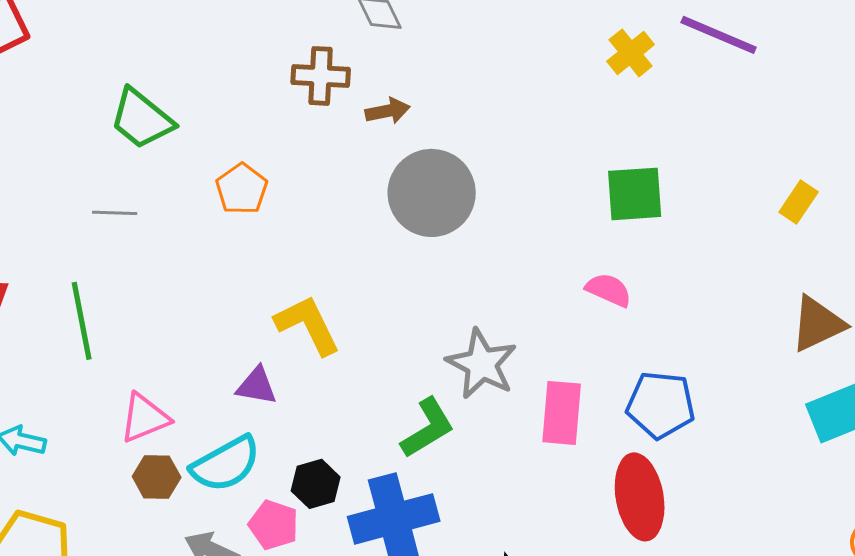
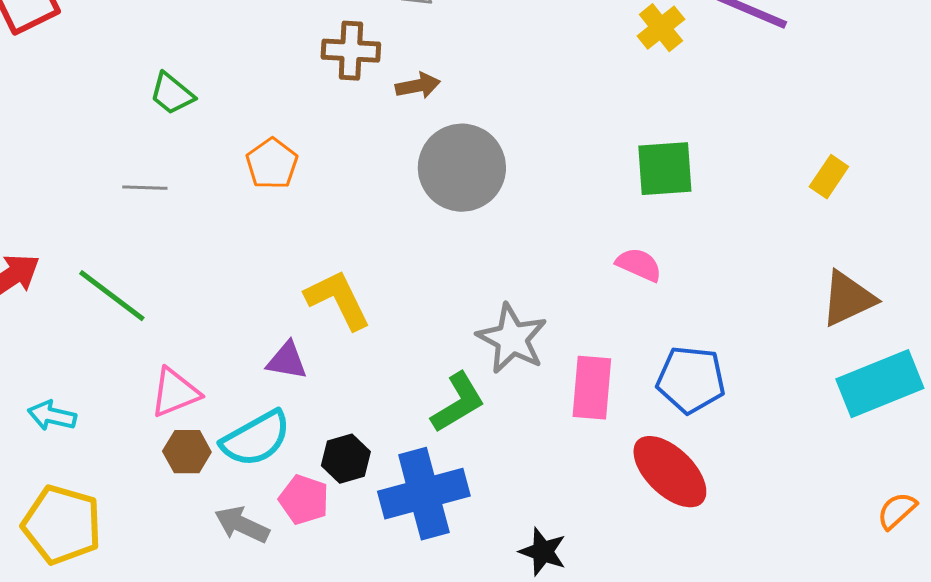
green trapezoid: (142, 119) -> (172, 94), size x0.7
green line: (82, 321) -> (112, 296), turned -42
red ellipse: (640, 497) -> (670, 472), turned -36

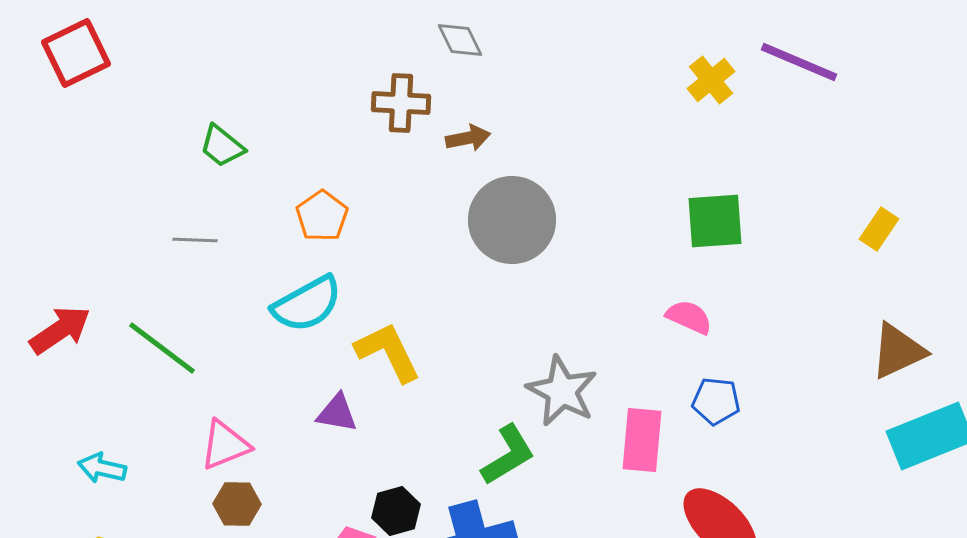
blue pentagon: (691, 380) -> (716, 401), moved, size x0.7
cyan semicircle: (256, 439) -> (307, 304), moved

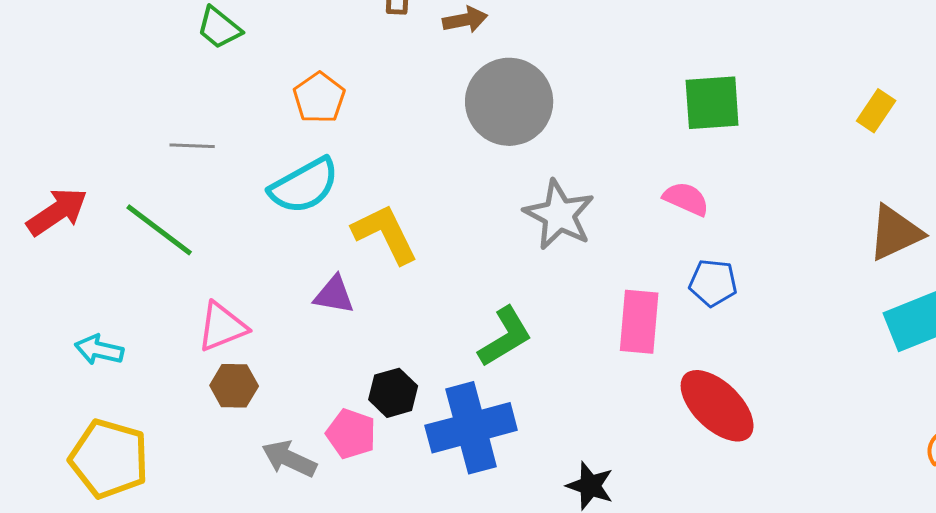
gray line: (195, 240) -> (192, 146), moved
gray star: (562, 391) -> (559, 215), moved

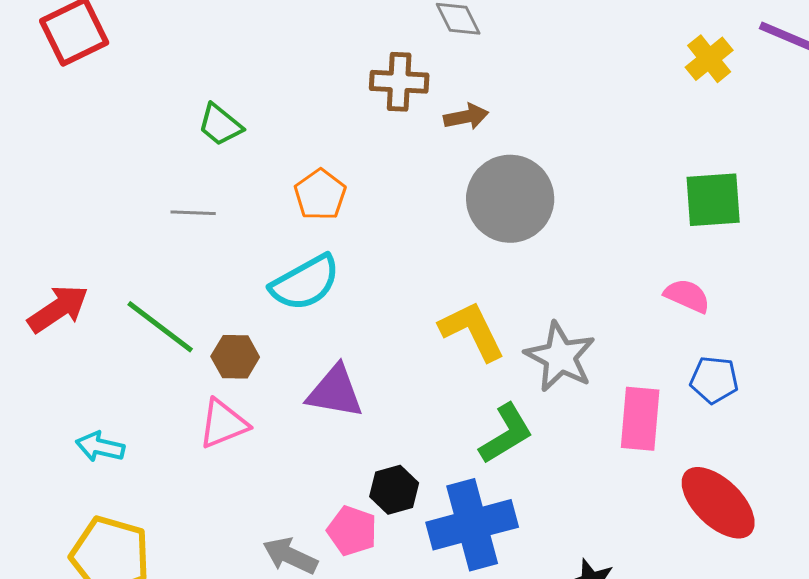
gray line: (192, 146) -> (193, 213), moved
gray star: (559, 215) -> (560, 357), moved
yellow L-shape: (385, 234) -> (472, 331), moved
purple triangle: (334, 295) -> (335, 392), size x1.4
brown hexagon: (234, 386) -> (235, 357), moved

